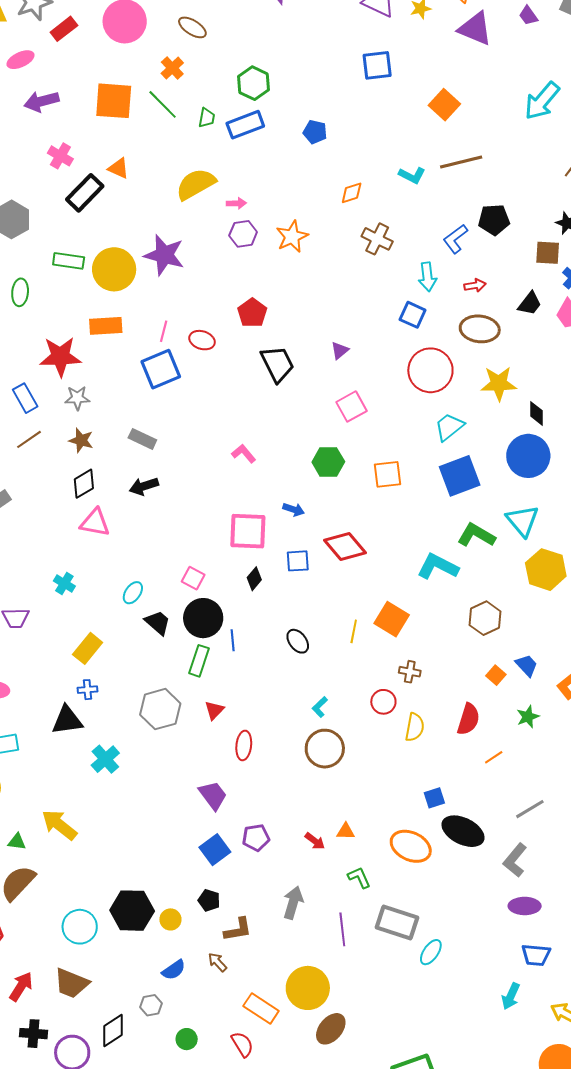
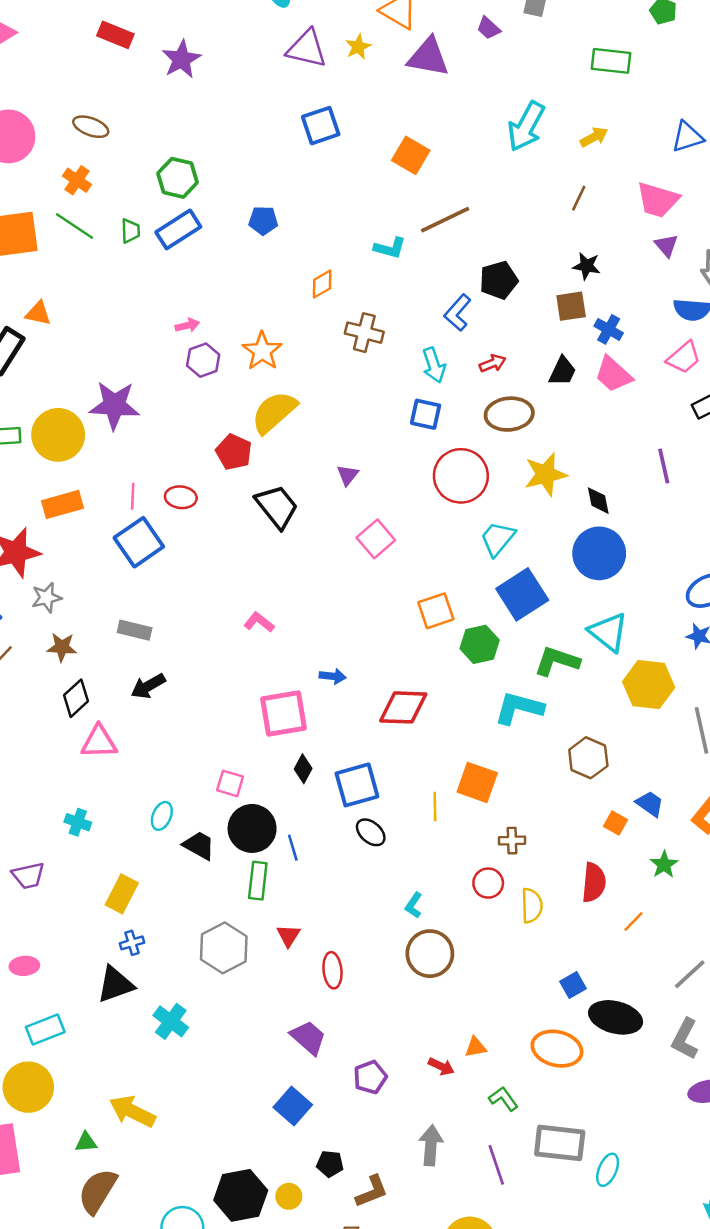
yellow semicircle: (196, 184) -> (274, 412), moved
green hexagon: (328, 462) -> (480, 644), moved
red diamond: (345, 546) -> (403, 707), turned -36
blue square: (298, 561) -> (357, 785), moved, size x1.5
blue square: (215, 850) -> (293, 1106), moved

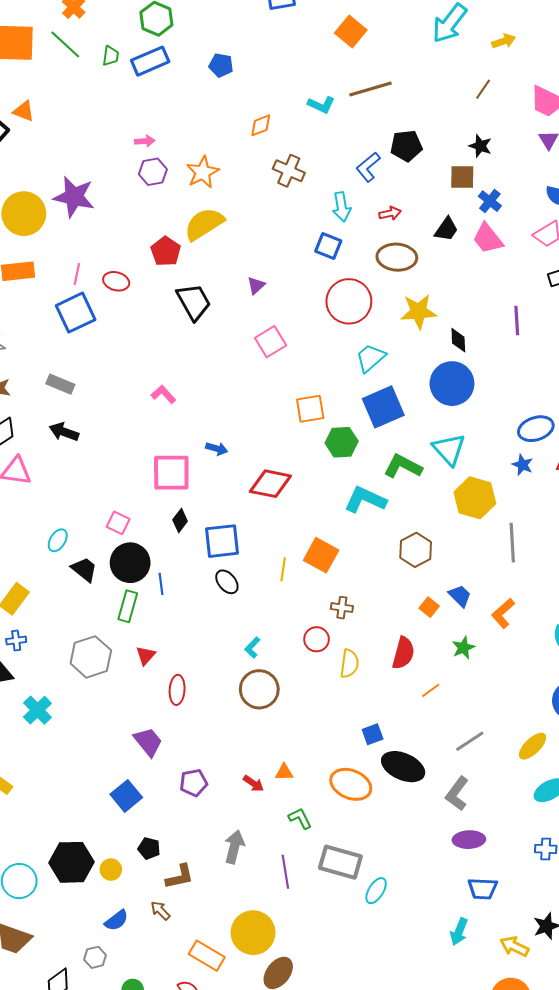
black arrow: (148, 686) -> (64, 432), turned 40

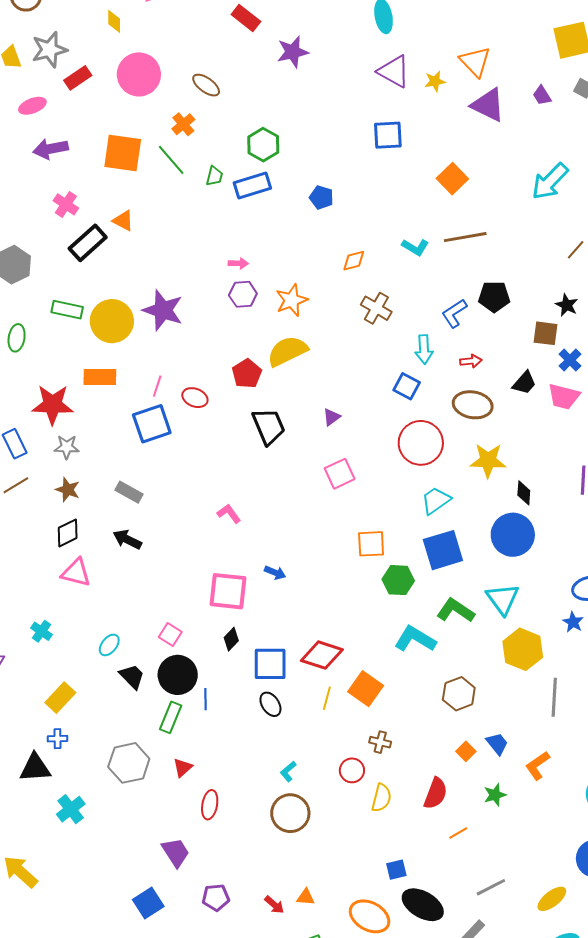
pink trapezoid: (488, 239) -> (564, 397), turned -44
red diamond: (270, 484) -> (322, 655), moved

